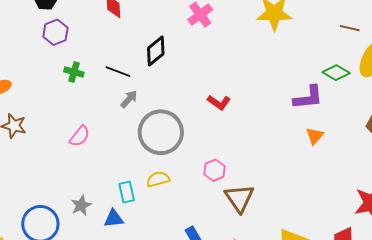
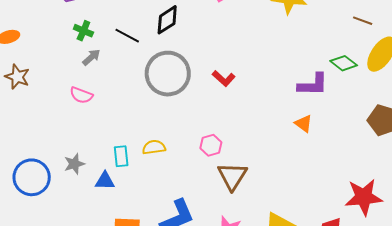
gray arrow: (129, 99) -> (91, 57), moved
gray circle: (161, 132) -> (168, 74), moved
pink semicircle: (80, 136) -> (81, 95), turned 65
orange triangle: (315, 136) -> (304, 124), moved, turned -42

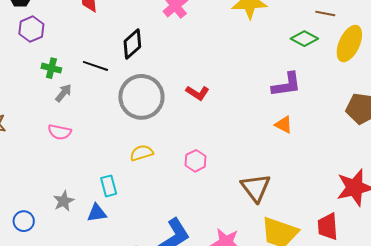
green diamond: (344, 63) -> (304, 39), moved
yellow semicircle: (154, 147) -> (142, 153), moved
brown triangle: (232, 176) -> (256, 188), moved
blue circle: (32, 177) -> (24, 221), size x0.6

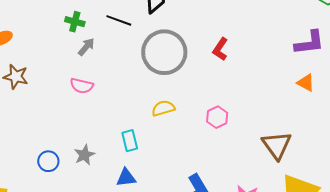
red L-shape: (197, 93) -> (220, 49), turned 90
blue triangle: (97, 213) -> (126, 178), moved
blue circle: (24, 221) -> (48, 161), moved

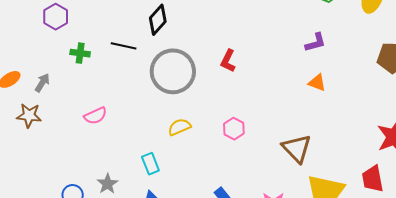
purple L-shape: (309, 43) -> (315, 43), size x0.7
gray arrow: (86, 47) -> (42, 83), moved
pink semicircle: (82, 86) -> (95, 116), turned -30

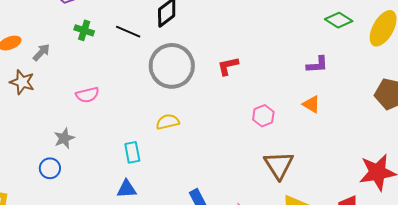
red L-shape: (228, 61) -> (228, 66), turned 40
pink hexagon: (234, 129) -> (263, 116), moved
gray star: (108, 184) -> (64, 138), moved

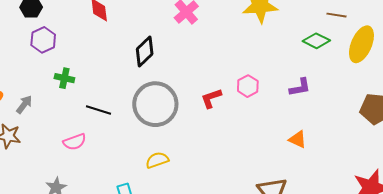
black line: (128, 32) -> (99, 110), moved
orange triangle: (311, 104) -> (298, 139), moved
pink hexagon: (263, 116) -> (248, 86), moved

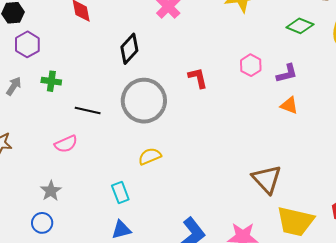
pink hexagon: (248, 86) -> (251, 65), moved
red L-shape: (211, 98) -> (198, 78), moved, turned 100
gray arrow: (24, 104) -> (14, 86), moved
orange triangle: (298, 139) -> (289, 105), moved

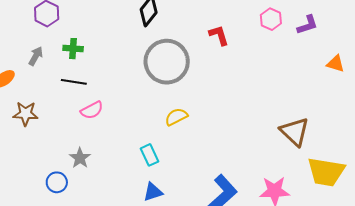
orange triangle: (289, 105) -> (336, 64), moved
black line: (88, 111) -> (74, 82), moved
blue circle: (42, 223) -> (57, 182), moved

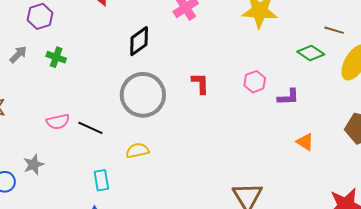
black line: (74, 82) -> (90, 128), moved

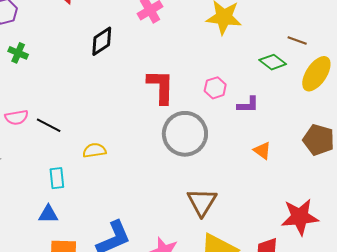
red L-shape: (200, 83) -> (161, 87), size x1.6
gray circle: (143, 95) -> (185, 134), moved

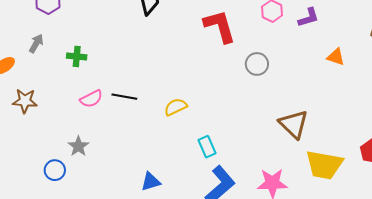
green cross: (18, 53) -> (77, 56), moved
gray circle: (185, 134) -> (257, 64), size x0.5
cyan rectangle: (57, 178) -> (207, 147), moved

